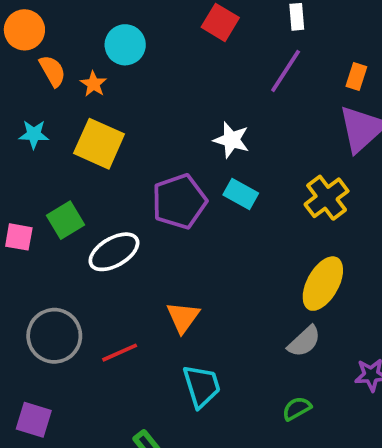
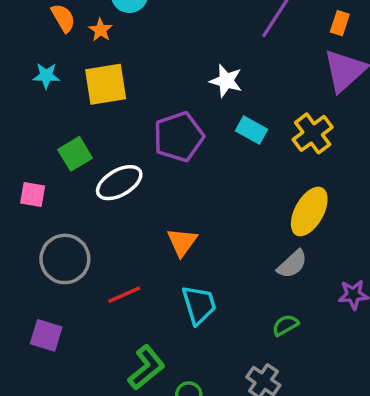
yellow square: (99, 144) -> (106, 84), turned -33
cyan rectangle: (241, 194) -> (252, 130), moved
pink square: (19, 237) -> (33, 195), moved
red line: (120, 353) -> (124, 295), moved

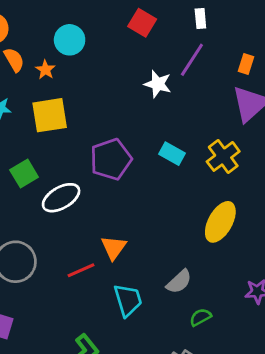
white star: (226, 81) -> (158, 84), moved
gray semicircle: (292, 264) -> (179, 282), moved
red line: (124, 295) -> (81, 270), moved

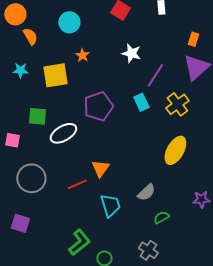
purple line: (192, 60) -> (155, 75), moved
orange star: (45, 70) -> (82, 55), moved
cyan rectangle: (172, 154) -> (141, 102), turned 36
green square: (24, 174) -> (37, 116), turned 36

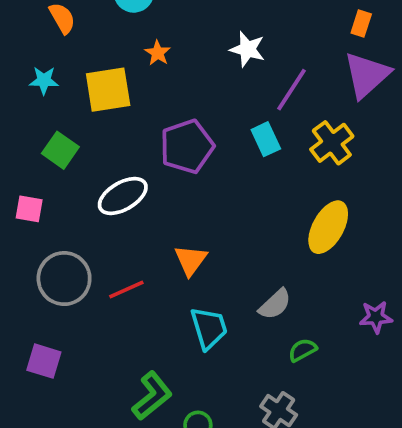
green square: (37, 116) -> (60, 150), moved, turned 30
red line: (77, 184) -> (126, 290), moved

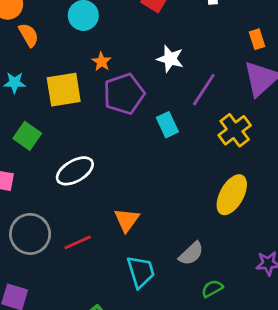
orange rectangle: (361, 24) -> (257, 39), turned -36
cyan rectangle: (266, 139) -> (167, 125), moved
purple pentagon: (187, 146) -> (124, 94), moved

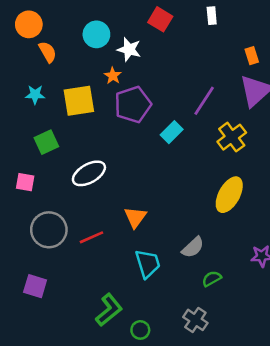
white star: (170, 59) -> (129, 49), moved
cyan rectangle: (167, 125) -> (172, 132), turned 70
green square: (27, 136) -> (46, 142), turned 30

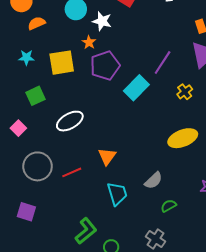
orange semicircle: (48, 52) -> (37, 23), turned -84
cyan rectangle: (172, 132) -> (136, 88), size x1.4
yellow cross: (232, 137) -> (185, 92), size x0.7
pink square: (25, 182) -> (18, 128), turned 35
yellow ellipse: (229, 195) -> (183, 138), turned 40

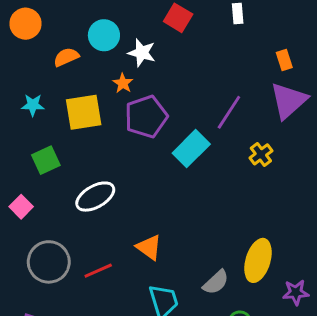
orange semicircle: (37, 23) -> (66, 57), moved
yellow ellipse: (183, 138) -> (258, 260), moved, turned -52
orange triangle: (107, 156) -> (149, 247), turned -30

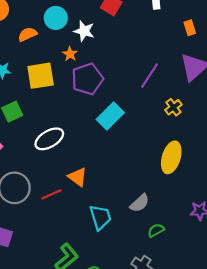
orange rectangle: (284, 60) -> (190, 28), moved
cyan rectangle: (191, 149) -> (110, 116), moved
orange triangle: (149, 247) -> (78, 177), moved
yellow ellipse: (258, 260) -> (171, 157), moved

